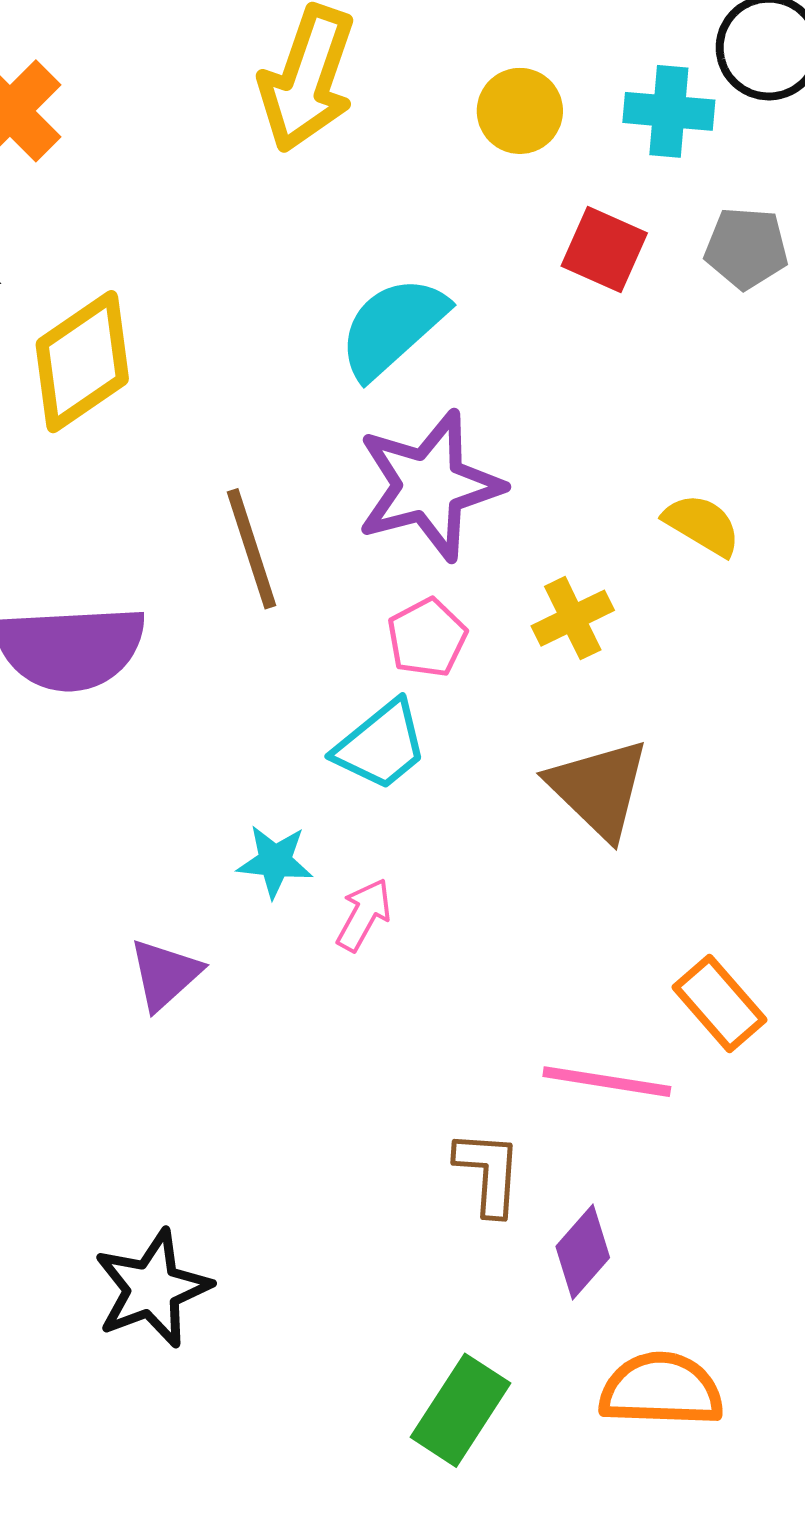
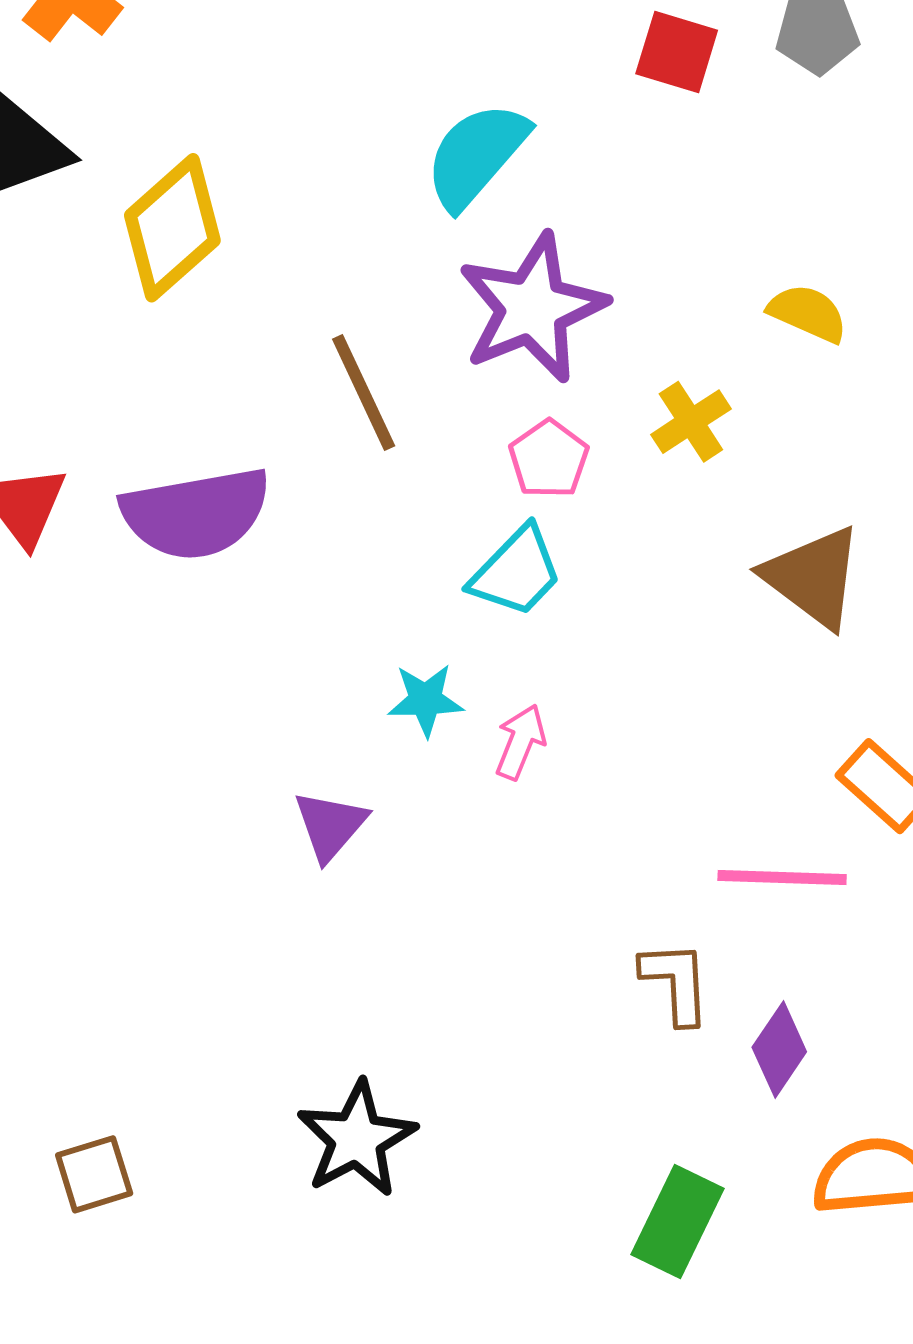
brown triangle: (599, 789) -> (813, 577), moved

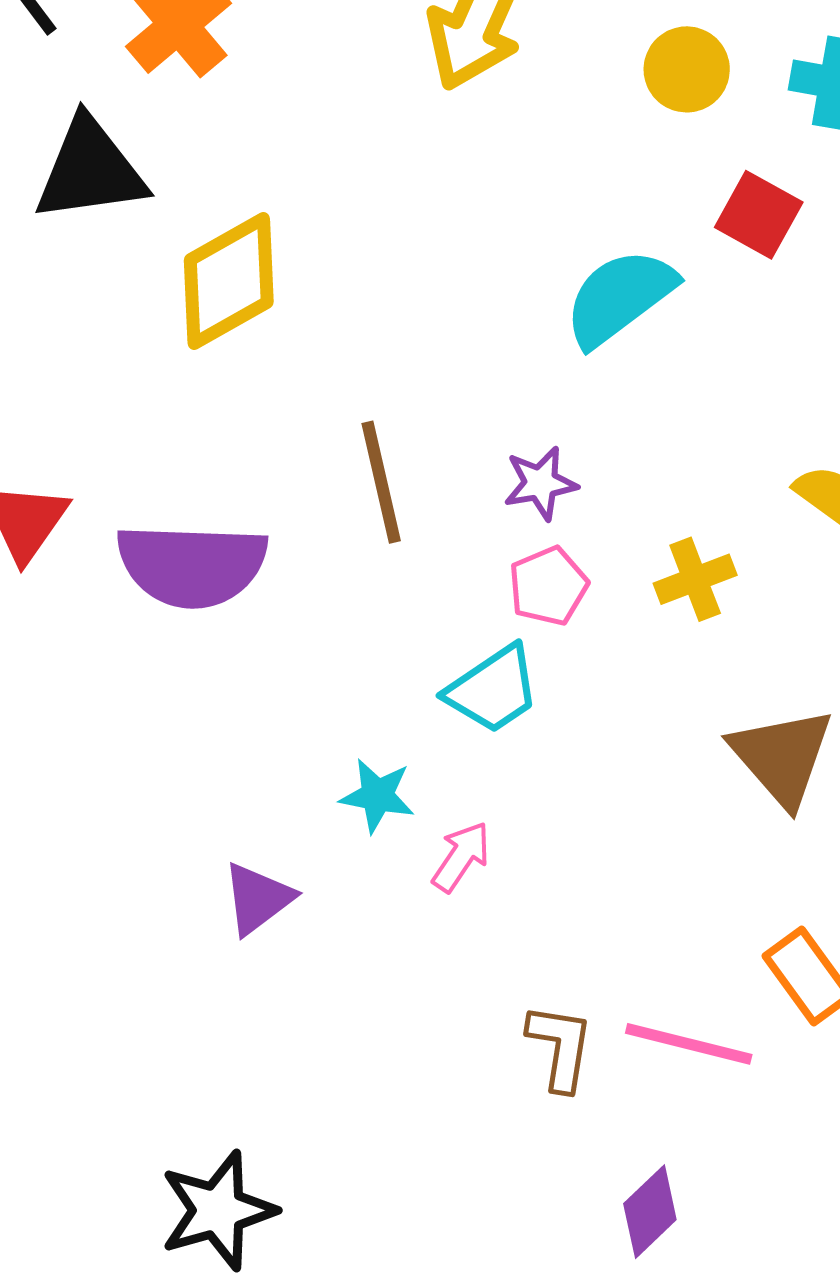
cyan semicircle: (476, 155) -> (620, 297), moved
purple star: (532, 308) -> (540, 483), moved, size x0.5
brown L-shape: (676, 982) -> (560, 1047), moved

